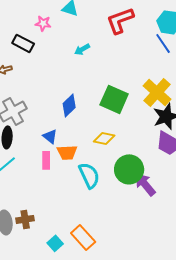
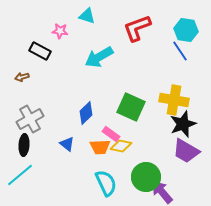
cyan arrow: (82, 49) -> (99, 57), size x1.8
yellow cross: (157, 92) -> (174, 100), turned -32
orange trapezoid: (67, 152) -> (100, 147), moved
pink rectangle: (46, 160) -> (111, 134), moved, turned -54

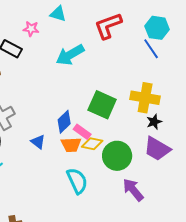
blue diamond: (86, 113) -> (64, 122), moved
black star: (183, 124) -> (154, 122), size x0.6
green circle: (146, 177) -> (117, 156), moved

